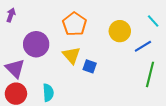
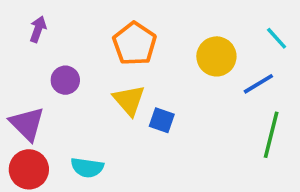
purple arrow: (11, 15) -> (38, 29), moved
purple circle: (36, 44) -> (65, 80), size x0.6
cyan semicircle: (48, 93) -> (87, 168), turned 102

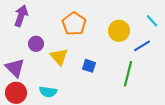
purple arrow: (38, 29) -> (21, 16), size x1.5
yellow triangle: (129, 100) -> (59, 57), moved
green line: (271, 135) -> (128, 74), moved

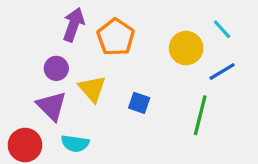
purple arrow: (21, 16) -> (73, 25), moved
cyan line: (152, 21) -> (222, 29), moved
purple triangle: (15, 68) -> (52, 106), moved

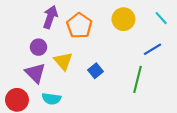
cyan line: (222, 29) -> (161, 18), moved
yellow circle: (186, 48) -> (123, 19), moved
blue square: (139, 103) -> (95, 71), turned 32

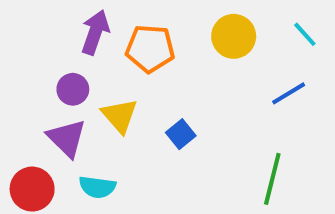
orange pentagon: (79, 26) -> (150, 49), turned -30
green line: (137, 79) -> (272, 179), moved

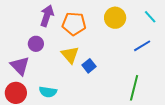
yellow triangle: (120, 116) -> (70, 55), moved
purple triangle: (67, 138) -> (20, 66), moved

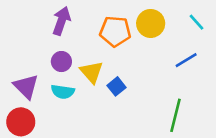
orange pentagon: (74, 24) -> (115, 31), moved
purple circle: (36, 44) -> (61, 62), moved
cyan semicircle: (48, 92) -> (63, 92), moved

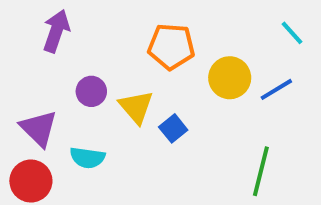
purple arrow: (61, 21) -> (56, 31), moved
yellow circle: (151, 23) -> (230, 78), moved
cyan semicircle: (63, 92) -> (87, 158), moved

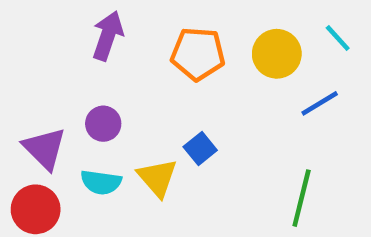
purple arrow: (56, 31) -> (108, 36), moved
yellow circle: (230, 78) -> (277, 54), moved
purple circle: (91, 91) -> (103, 124), moved
yellow triangle: (136, 107) -> (157, 178), moved

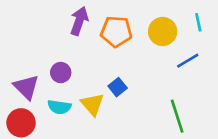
purple arrow: (108, 36) -> (79, 21), moved
cyan line: (338, 38) -> (198, 22), turned 30
green line: (302, 198) -> (177, 116), turned -32

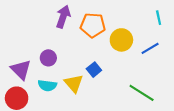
yellow circle: (163, 32) -> (121, 40), moved
green line: (177, 116) -> (142, 93), turned -40

